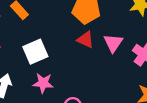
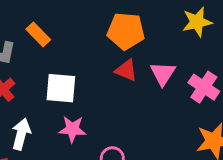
white square: (35, 52) -> (61, 88), turned 30

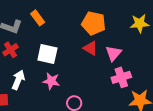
pink cross: (204, 87) -> (121, 77), moved, turned 30

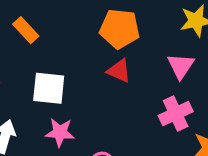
pink triangle: (113, 53) -> (181, 66), moved

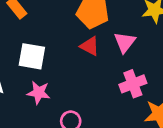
pink triangle: (181, 66) -> (125, 42), moved

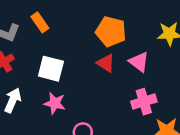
pink triangle: (125, 42) -> (139, 62), turned -35

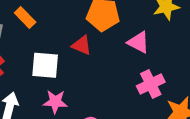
red triangle: (106, 63) -> (82, 45), moved

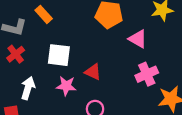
red triangle: (82, 45) -> (93, 72), moved

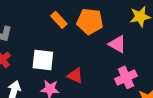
orange rectangle: (44, 14) -> (59, 20), moved

